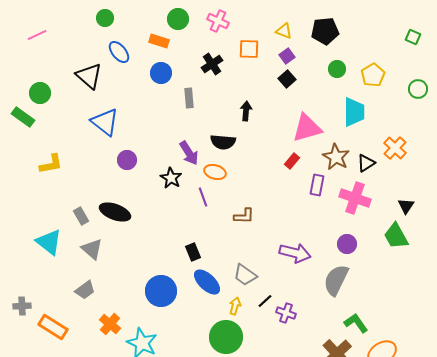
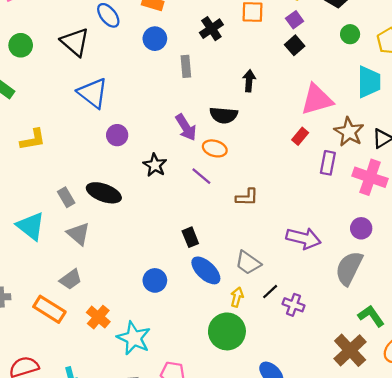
green circle: (40, 93) -> (21, 45), moved
black star: (171, 178) -> (155, 165), moved
purple line: (203, 197) -> (201, 176), turned -30
blue circle: (161, 291) -> (155, 280), size x0.7
orange rectangle: (53, 327) -> (49, 309), moved

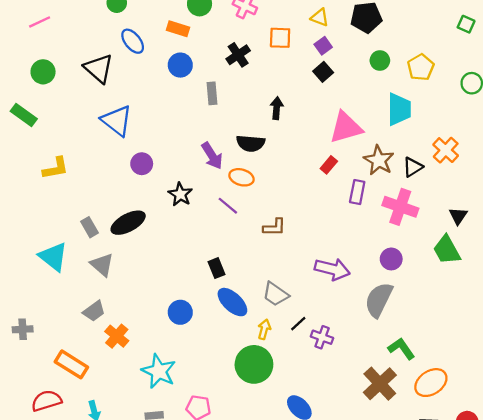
black ellipse: (104, 193) -> (128, 223), turned -48
orange rectangle: (49, 309) -> (71, 364), moved
orange cross: (98, 317) -> (117, 336), moved

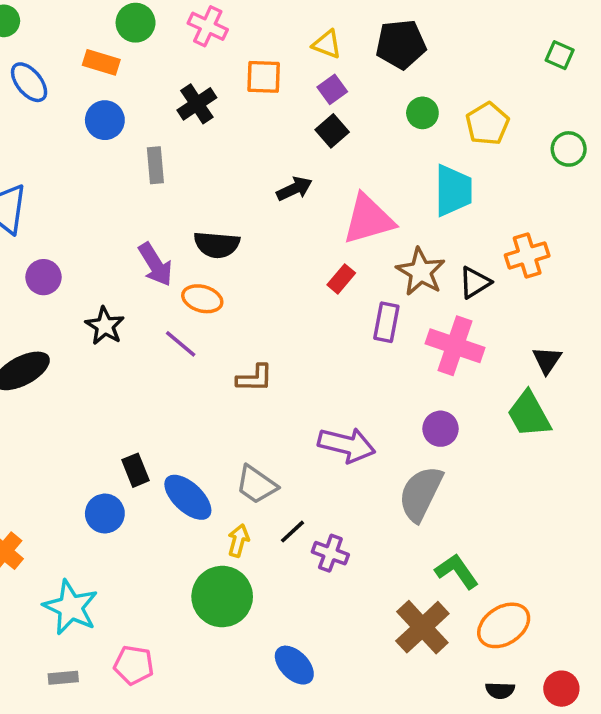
black arrow: (277, 108) -> (294, 189), moved, turned 60
orange cross: (446, 150) -> (527, 255), turned 30
black rectangle: (217, 268) -> (136, 470), moved

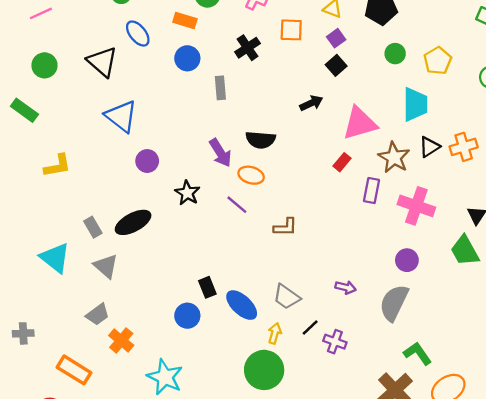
black triangle: (475, 283) -> (429, 147), moved
purple arrow: (347, 445) -> (346, 287), moved, size x0.6

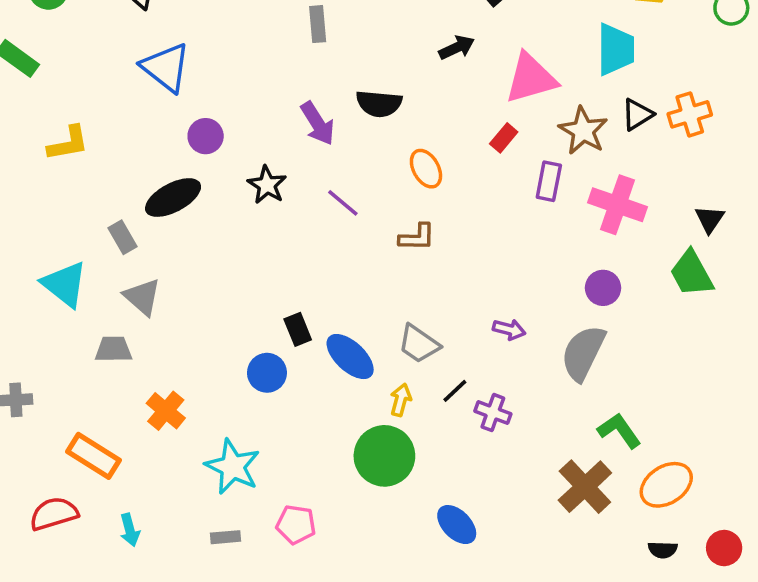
orange ellipse: (251, 175) -> (426, 169), moved, turned 45
black ellipse: (133, 222) -> (173, 198), moved
gray trapezoid: (98, 314) -> (113, 349), moved, turned -145

